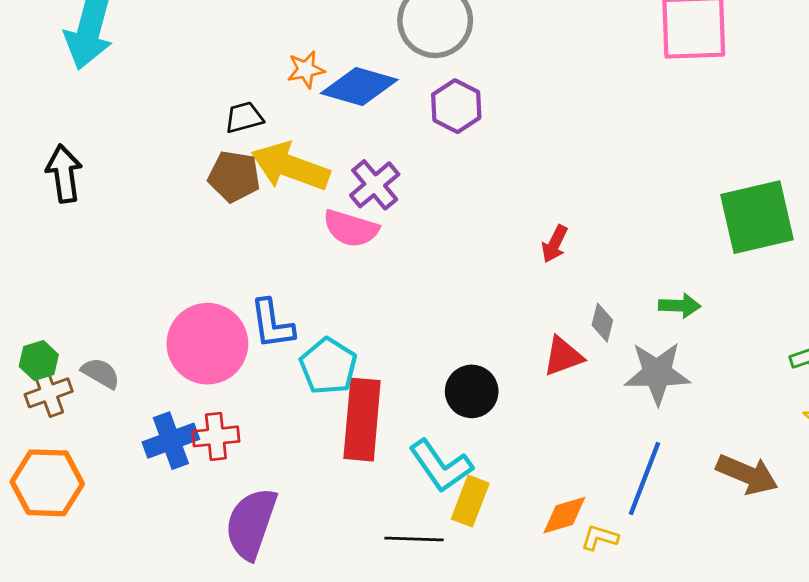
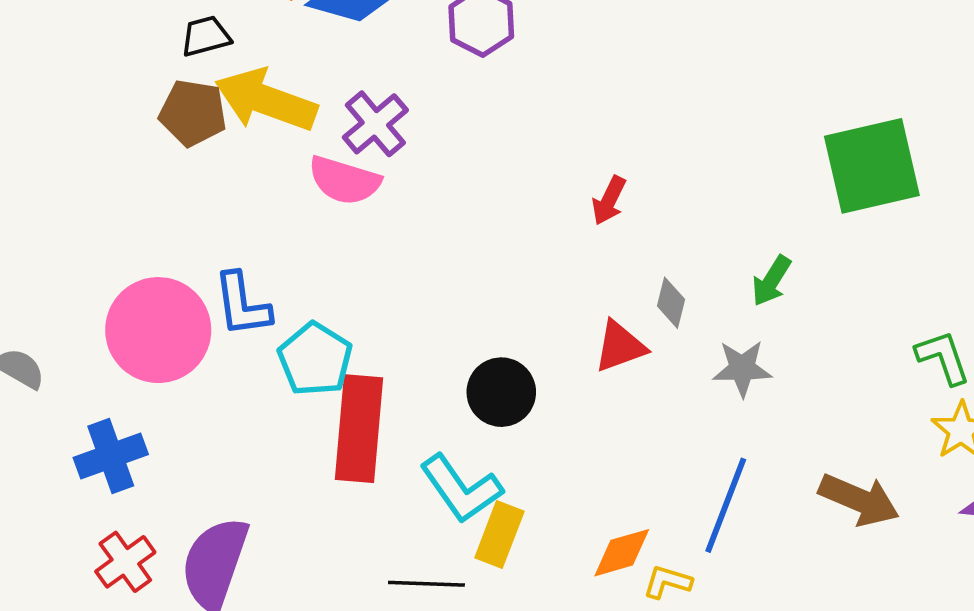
green arrow: (680, 306) -> (771, 281), turned 120
gray star: (657, 373) -> (742, 368), size x0.7
red cross: (216, 436) -> (125, 562), moved, turned -30

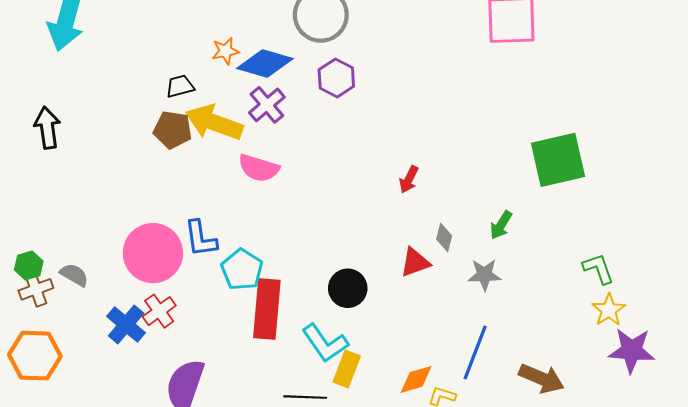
purple cross: (375, 124) -> (267, 105), moved
blue cross: (111, 456) -> (126, 325), turned -30
brown arrow: (859, 500) -> (541, 378), moved
red cross: (125, 562) -> (159, 311), moved

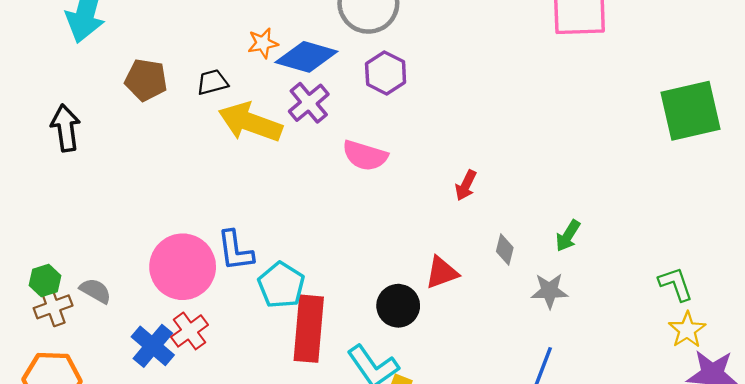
brown pentagon: (173, 130) -> (146, 80), moved
green square: (558, 160) -> (691, 111), moved
pink semicircle: (259, 168) -> (365, 156), moved
red triangle: (415, 262) -> (442, 272), moved

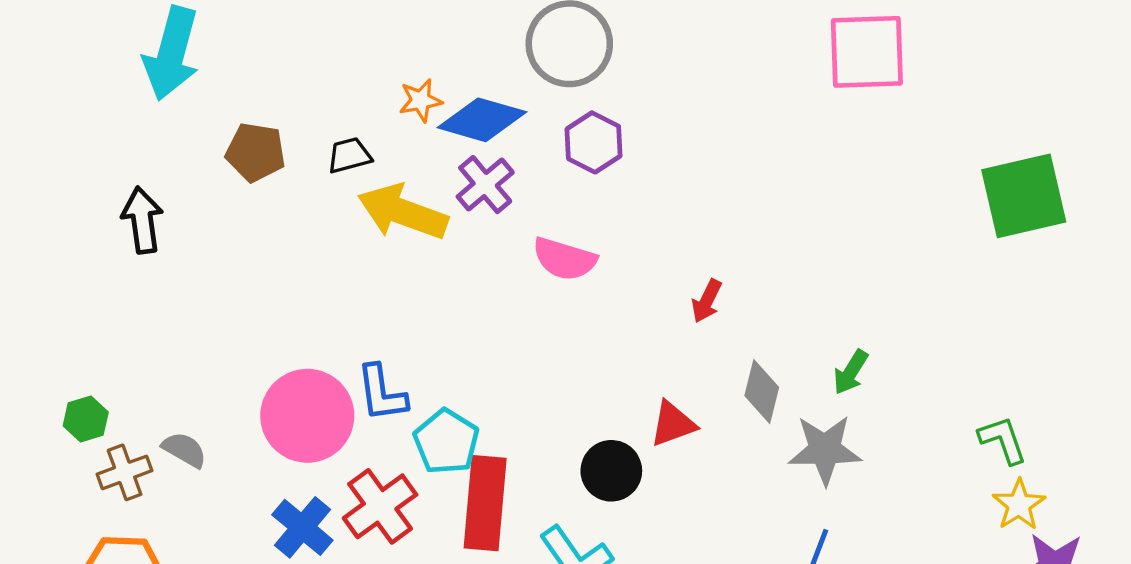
gray diamond: (505, 250) -> (762, 392), size x1.4
green hexagon: (45, 281) -> (86, 419), moved
gray star: (550, 291) -> (825, 450), size x1.4
red cross: (189, 331) -> (380, 506), moved, size x1.4
blue cross: (153, 346) -> (302, 527), moved

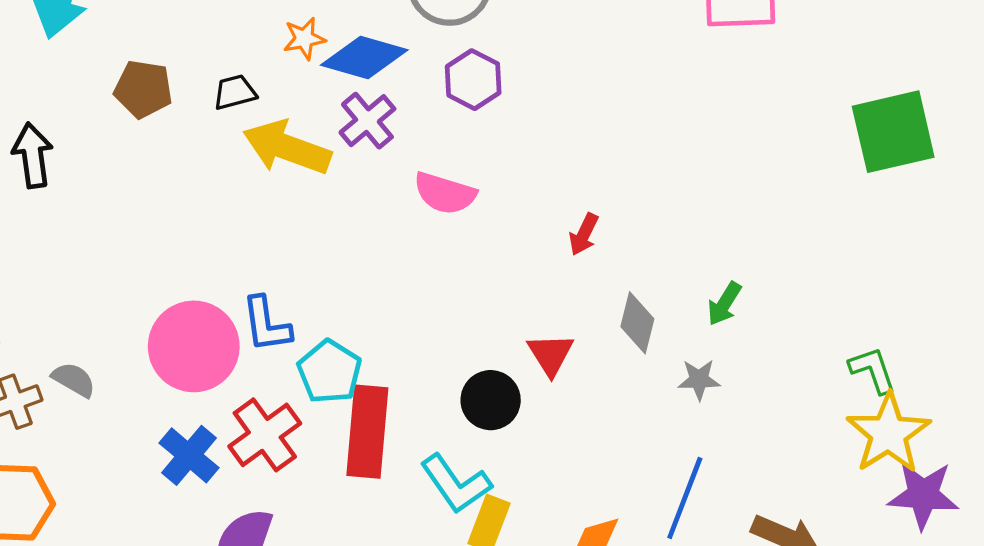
red triangle: (673, 424) -> (551, 354), turned -42
gray star: (825, 450) -> (699, 380), size x0.6
yellow star: (1019, 505) -> (888, 433), size x1.6

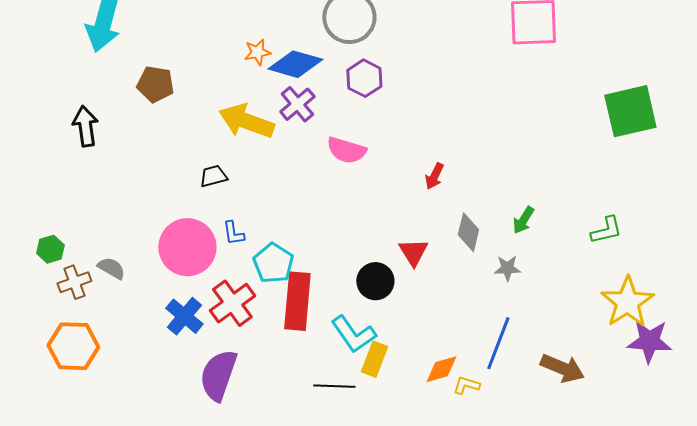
black trapezoid: (235, 92) -> (213, 176), moved
blue L-shape: (266, 324) -> (233, 233), size x0.7
green L-shape: (873, 370) -> (606, 230), moved, turned 96

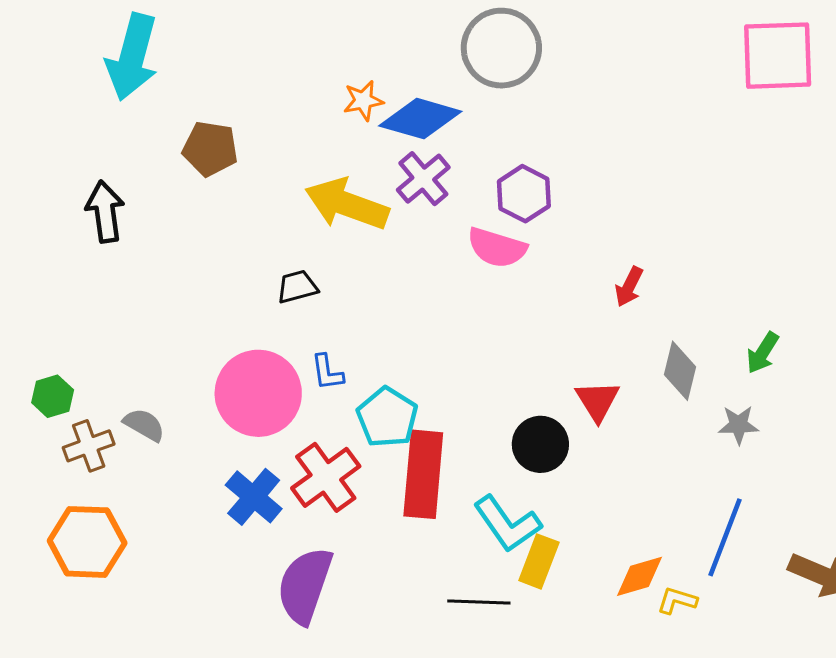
purple hexagon: (364, 78) -> (524, 194), moved

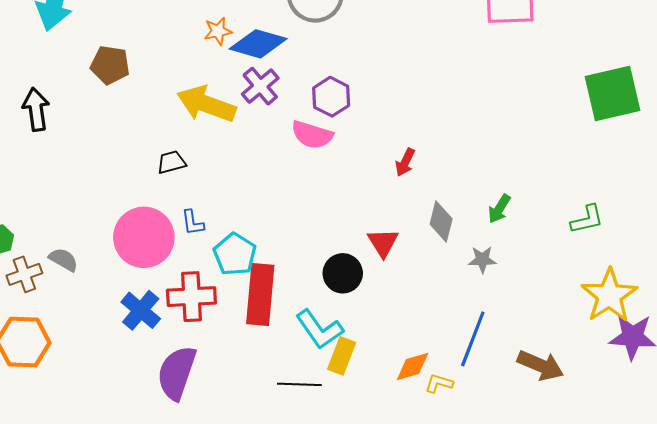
red cross: (326, 477) -> (191, 297), turned 33

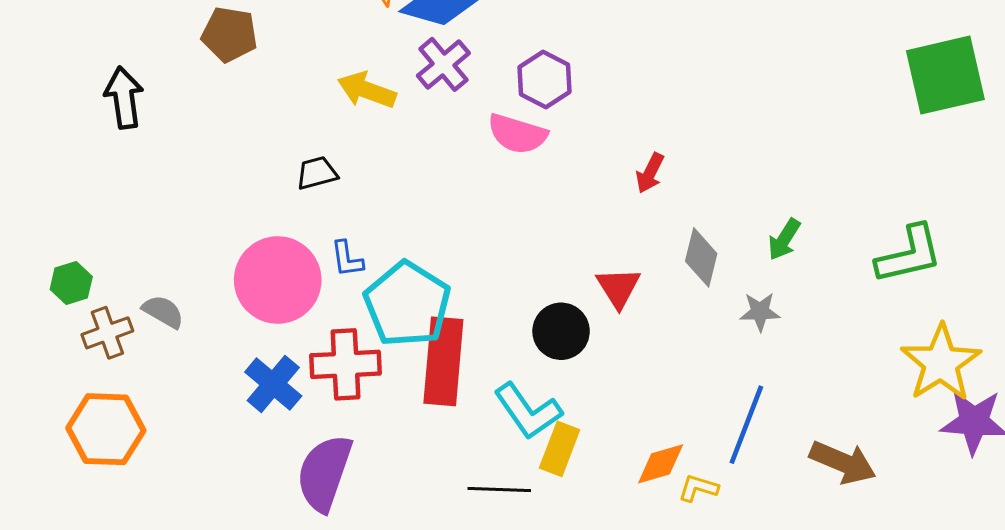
yellow arrow: (206, 104) -> (367, 90), size x0.7
green L-shape: (587, 219) -> (909, 254), size x1.4
cyan pentagon: (235, 254) -> (407, 304), size x1.4

